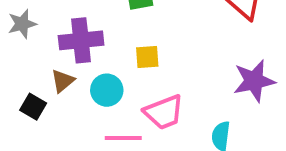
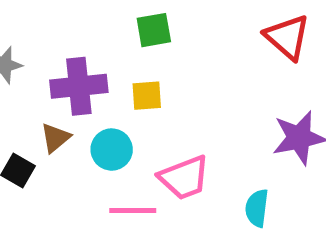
yellow square: (147, 57) -> (147, 96), moved

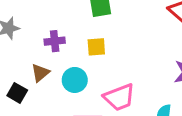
purple cross: (79, 86) -> (55, 41), size x0.6

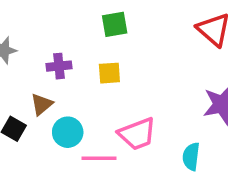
cyan circle: (75, 80) -> (68, 132), moved

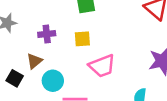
pink trapezoid: (137, 134) -> (102, 66), moved

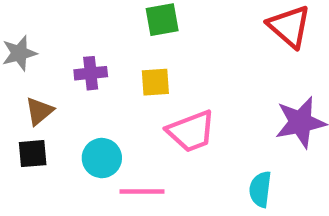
brown triangle: (34, 61) -> (39, 111), moved
black square: (15, 78) -> (33, 154), turned -35

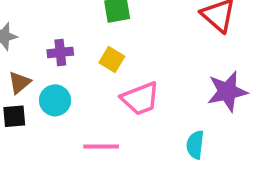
yellow square: (155, 82) -> (112, 60), turned 35
cyan circle: (102, 158) -> (55, 100), moved

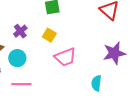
purple cross: (60, 52) -> (20, 31), turned -32
pink line: (101, 147) -> (21, 84), moved

